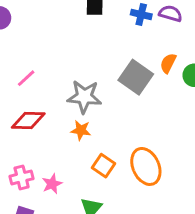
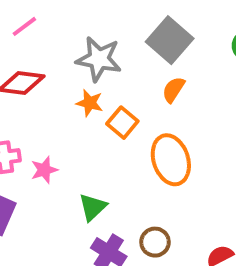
orange semicircle: (168, 63) -> (173, 90), moved
orange square: (104, 166) -> (122, 123), moved

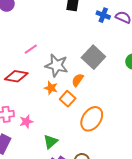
pink line: (24, 26) -> (31, 49), moved
orange semicircle: (173, 90) -> (78, 80), moved
orange ellipse: (171, 160) -> (92, 119), turned 50

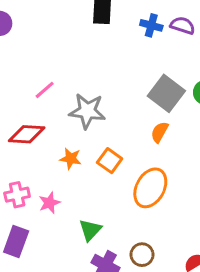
gray square: (93, 57) -> (166, 93), moved
orange semicircle: (78, 80) -> (160, 132), moved
orange star: (51, 88) -> (71, 159), moved

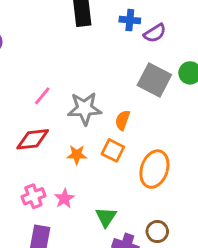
purple semicircle: (183, 25) -> (155, 33), moved, turned 140
orange semicircle: (160, 132) -> (122, 120), moved

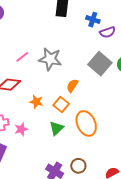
gray star: (85, 108) -> (50, 59), moved
orange ellipse: (154, 169) -> (86, 123), turned -55
green triangle: (106, 217) -> (56, 128), moved

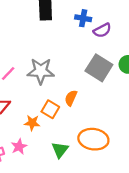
orange square: (61, 105) -> (50, 109), moved
orange ellipse: (86, 123) -> (93, 139), turned -50
pink star: (21, 129) -> (19, 147), moved

